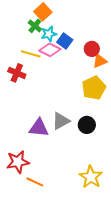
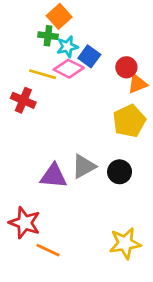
green cross: (35, 26) -> (48, 36), turned -32
red star: (18, 162) -> (25, 223), turned 30
yellow star: (91, 177) -> (125, 243), turned 30

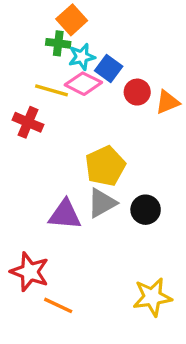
red circle: (126, 67) -> (137, 92), moved
yellow pentagon: (129, 121) -> (105, 166), moved

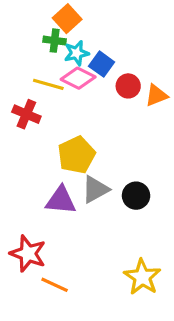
yellow pentagon: (105, 166) -> (77, 155), moved
yellow star: (152, 297) -> (142, 277), turned -30

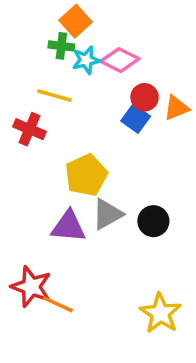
blue square: (102, 64) -> (136, 119), moved
pink diamond: (78, 78) -> (120, 60), moved
orange line: (55, 285) -> (58, 304), moved

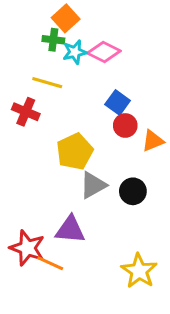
red circle: (145, 97) -> (125, 125), moved
orange triangle: (176, 108) -> (153, 141), moved
purple triangle: (68, 226) -> (70, 230), moved

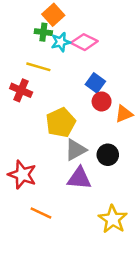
purple triangle: (70, 230) -> (79, 178), moved
red star: (27, 248) -> (22, 175), moved

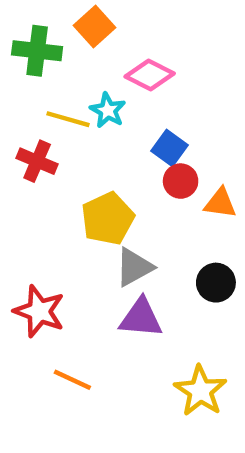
green cross: (43, 32) -> (37, 51), moved, size x1.5
cyan star: (61, 42) -> (108, 110), moved, turned -30
orange triangle: (124, 114) -> (220, 203), turned 30
black circle: (108, 155) -> (216, 283), moved

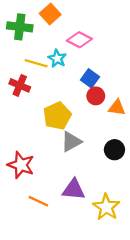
purple triangle: (141, 318) -> (74, 190), moved

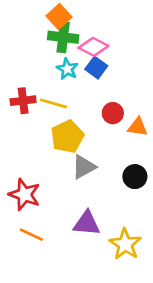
green cross: (20, 27) -> (63, 37), moved
yellow line: (36, 63) -> (53, 103), moved
blue square: (90, 78) -> (96, 68), moved
red cross: (20, 85) -> (23, 101), turned -30
orange line: (38, 201) -> (31, 235), moved

